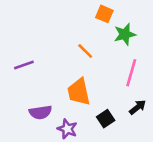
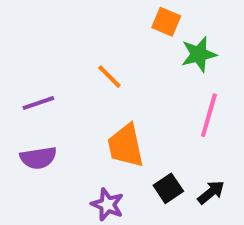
orange line: (85, 51) -> (109, 77), moved
black arrow: (138, 107) -> (211, 192), moved
purple semicircle: (40, 112) -> (38, 158), moved

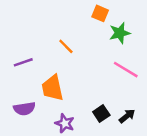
pink line: (209, 115) -> (126, 70), turned -75
orange trapezoid: (126, 146) -> (52, 88), moved
purple semicircle: (38, 158) -> (24, 109), moved

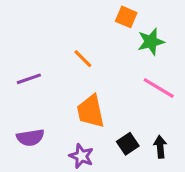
orange trapezoid: (52, 88) -> (91, 111), moved
black arrow: (127, 116) -> (160, 147), turned -56

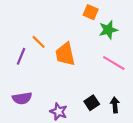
orange line: (83, 59) -> (39, 42), moved
purple line: (29, 79) -> (21, 56), turned -49
orange trapezoid: (91, 111) -> (65, 54), moved

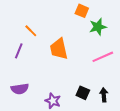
orange line: (39, 42) -> (31, 31), moved
pink line: (114, 63) -> (103, 57), turned -55
black square: (92, 103) -> (83, 93), turned -32

